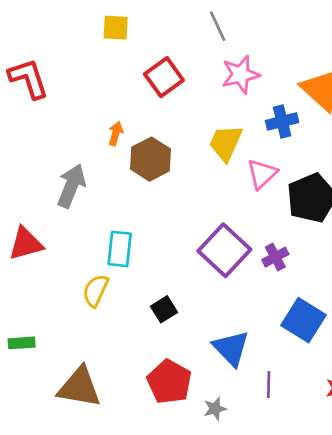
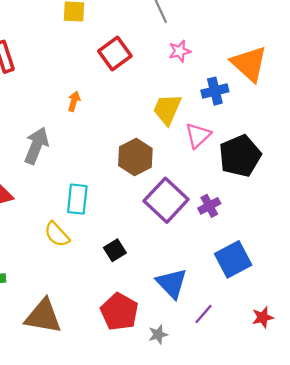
pink star: (240, 75) -> (180, 51), size x0.7
brown hexagon: (151, 159) -> (135, 157), moved
yellow semicircle: (96, 291) -> (57, 234), turned -68
blue square: (304, 320) -> (233, 259), turned 30
purple line: (269, 385) -> (204, 314), turned 40

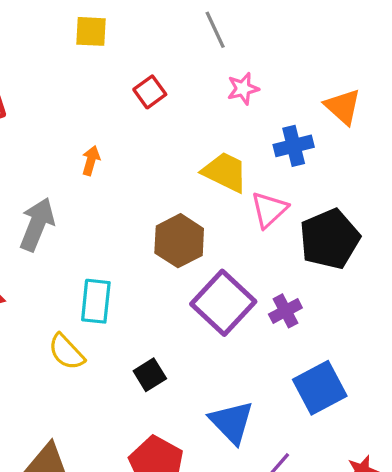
red square: (115, 53) -> (150, 92), size x0.7
orange triangle: (249, 64) -> (343, 107), size x0.7
yellow trapezoid: (167, 109) -> (225, 172), turned 92

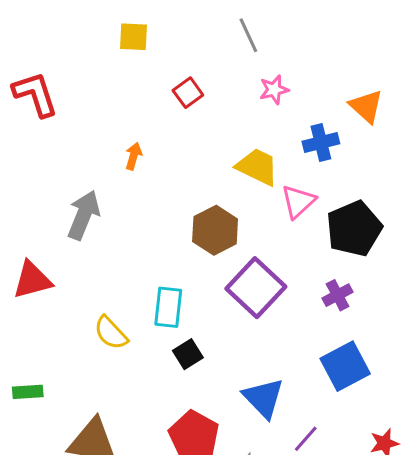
cyan rectangle: (96, 301) -> (168, 307), moved
purple cross: (285, 311) -> (337, 295), moved

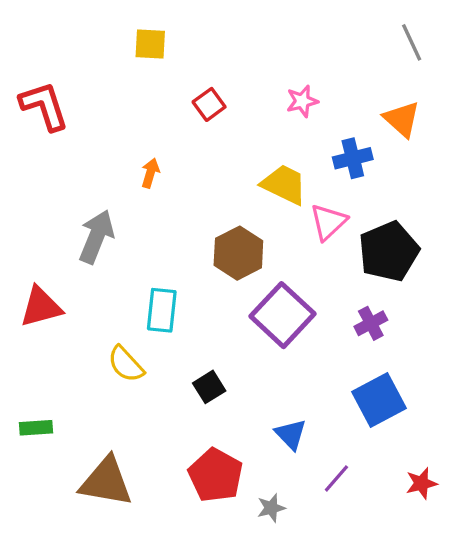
gray line: (248, 35) -> (412, 42), moved
cyan rectangle: (168, 307) -> (162, 310), moved
blue triangle: (263, 398) -> (291, 434), size x0.7

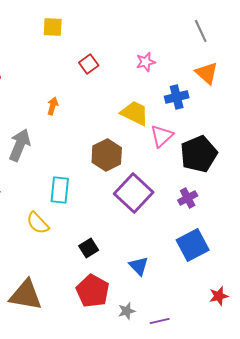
gray line: (412, 42) -> (201, 31), moved
black square: (209, 387) -> (89, 248), moved
purple line: (336, 478) -> (160, 321), moved, turned 36

